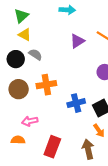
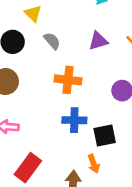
gray semicircle: (35, 55) -> (52, 41), moved
orange cross: (46, 85) -> (68, 80), moved

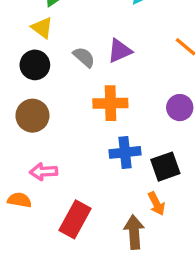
yellow triangle: (33, 14) -> (42, 28), moved
purple triangle: (98, 41) -> (120, 51), moved

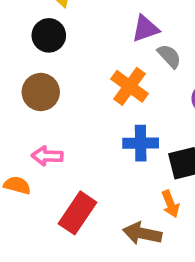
gray semicircle: (84, 57) -> (169, 56), moved
orange cross: (110, 103) -> (130, 86), turned 32
brown arrow: (134, 232) -> (142, 233), turned -80

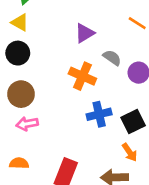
gray semicircle: (169, 56) -> (112, 58), moved
pink arrow: (47, 156) -> (27, 124), moved

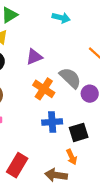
purple triangle: (85, 33) -> (34, 57), moved
gray semicircle: (112, 58) -> (70, 78), size x1.5

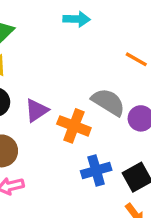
purple triangle: (34, 57) -> (37, 110), moved

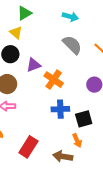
gray semicircle: (108, 102) -> (72, 45), moved

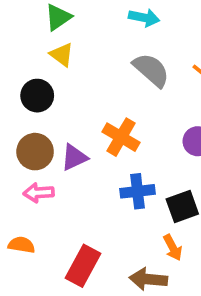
yellow triangle: (16, 33) -> (62, 55), moved
purple triangle: (34, 65) -> (74, 157), moved

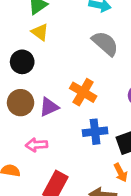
pink arrow: (39, 193) -> (37, 145), moved

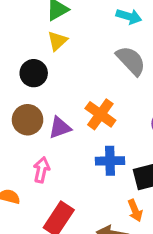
yellow triangle: (40, 32) -> (57, 41), turned 36
pink arrow: (37, 145) -> (41, 170), turned 100

